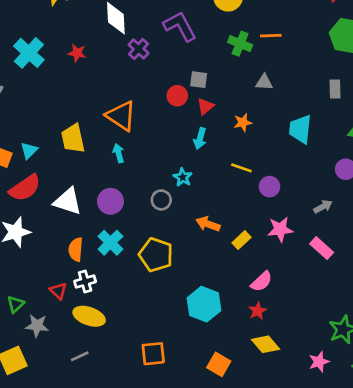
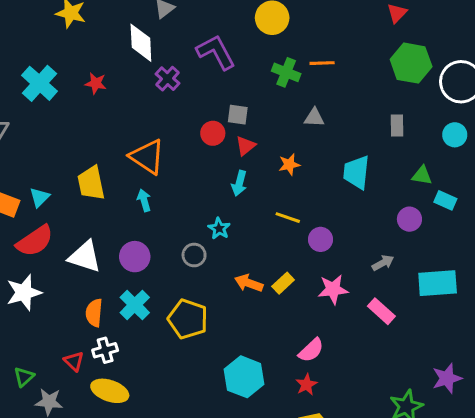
yellow rectangle: (241, 240) -> (283, 283), moved

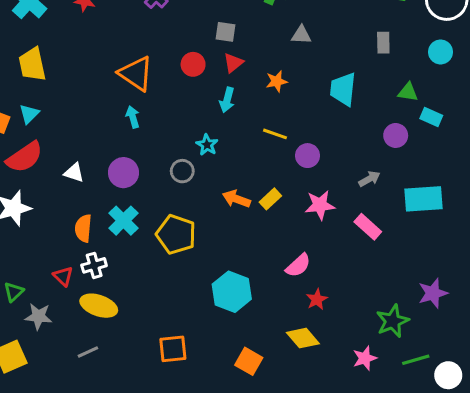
red circle: (213, 133) -> (193, 64), moved
yellow trapezoid: (91, 183) -> (32, 64), moved
white triangle: (85, 257) -> (74, 173), size x0.6
red star: (306, 385) -> (317, 299), moved

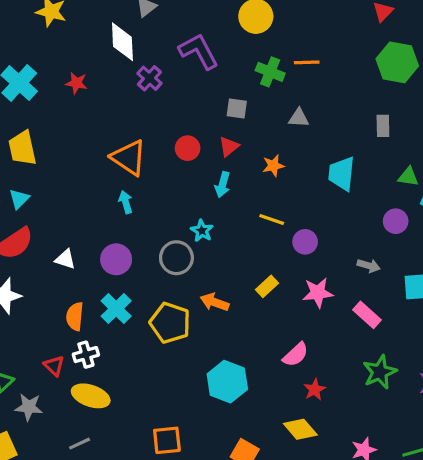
gray square: (226, 32) -> (237, 108), moved
gray circle: (182, 171) -> (176, 258), size x1.4
gray arrow: (369, 179) -> (369, 266), turned 45
orange arrow: (236, 199) -> (215, 302), moved
green star: (393, 321) -> (380, 372), moved

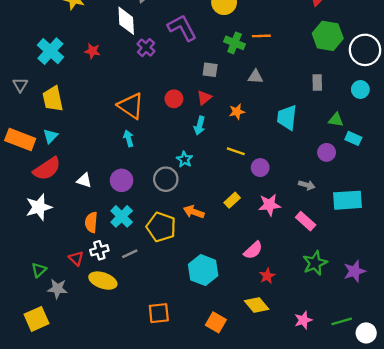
gray line: (80, 444) -> (130, 254), moved

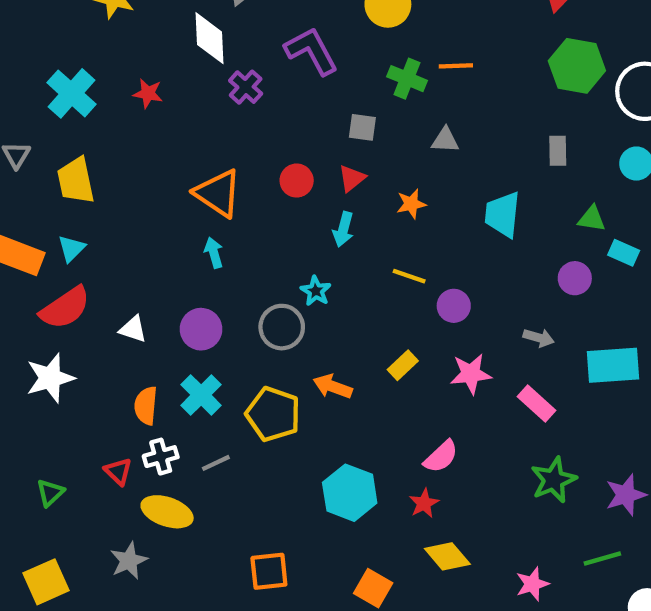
red star: (267, 276) -> (424, 503), moved
gray star: (57, 289) -> (129, 561), moved, turned -30
green line: (342, 321) -> (602, 559), moved

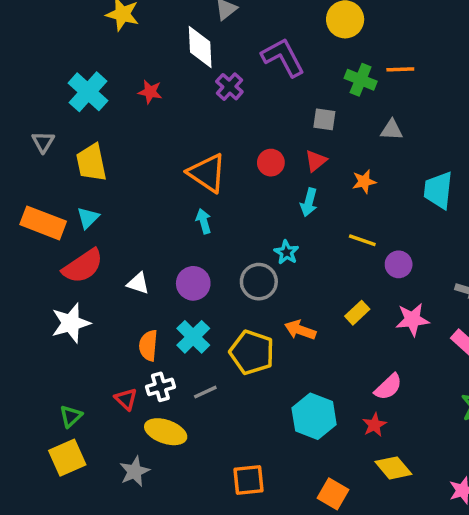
yellow square: (46, 582) -> (67, 458), moved

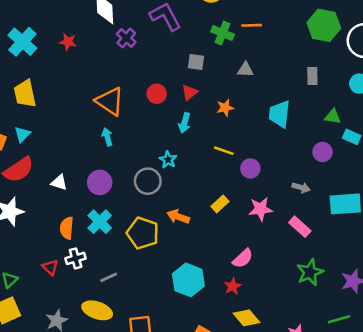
gray line: (205, 392) -> (109, 277), moved
yellow ellipse: (166, 432) -> (97, 310), moved

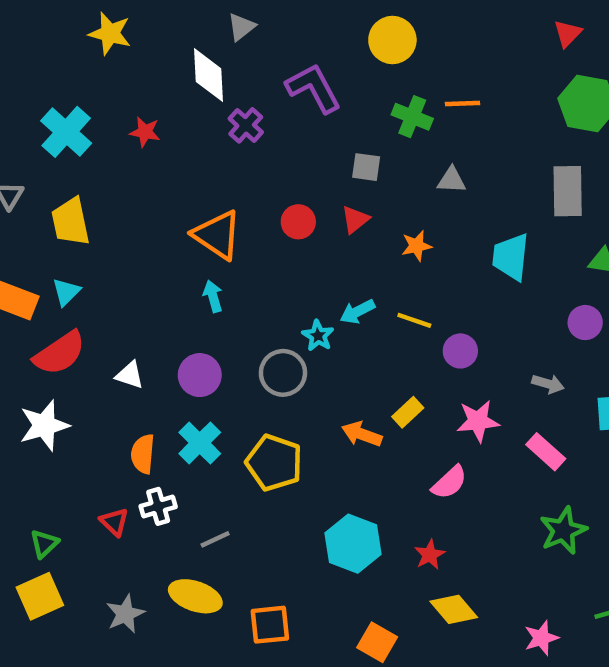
gray rectangle: (312, 76) -> (568, 191), size x1.6
cyan arrow: (185, 123) -> (357, 312), moved, turned 48
orange arrow: (178, 217) -> (362, 434), moved
pink semicircle: (243, 258) -> (449, 482), moved

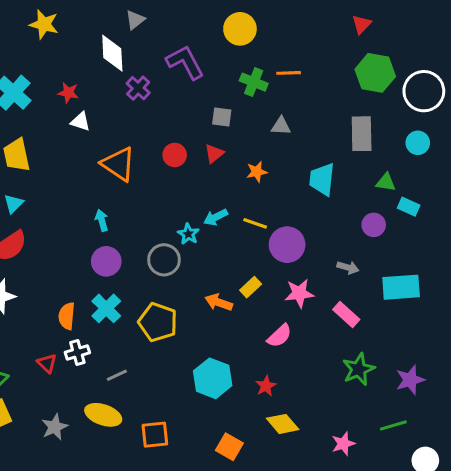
cyan arrow: (213, 296) -> (102, 220), moved
purple circle: (460, 351) -> (287, 245), size x1.5
white triangle: (130, 375) -> (80, 122), moved

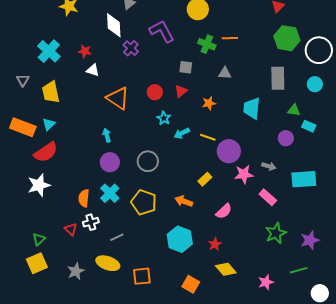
cyan star: (188, 234) -> (164, 118), moved
pink star: (299, 293) -> (244, 174), moved
orange arrow: (219, 302) -> (184, 201), moved

